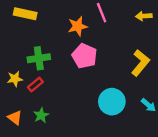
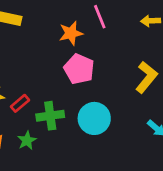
green cross: (39, 58) -> (50, 116), moved
cyan circle: (112, 102) -> (94, 118), moved

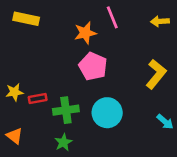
red rectangle: (20, 103) -> (38, 99), turned 30
green star: (27, 140) -> (63, 142), moved

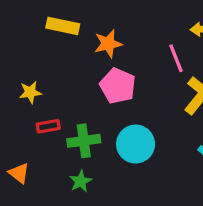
pink line: (112, 17) -> (176, 58), moved
yellow rectangle: (26, 19) -> (63, 26), moved
yellow star: (14, 92) -> (30, 92), moved

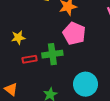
green cross: (84, 141) -> (52, 54), moved
cyan circle: (136, 144) -> (86, 84), moved

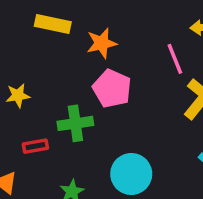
red rectangle: (30, 59) -> (35, 146), moved

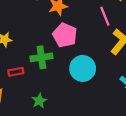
cyan circle: (131, 174) -> (83, 68), moved

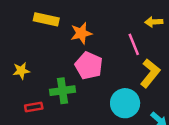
cyan circle: (83, 68) -> (125, 103), moved

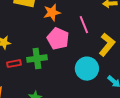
pink line: (134, 44) -> (84, 25), moved
red rectangle: (34, 107) -> (14, 64), moved

